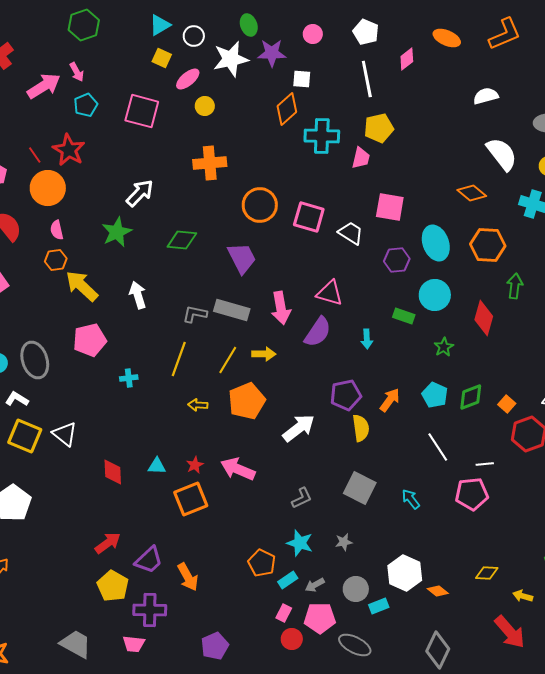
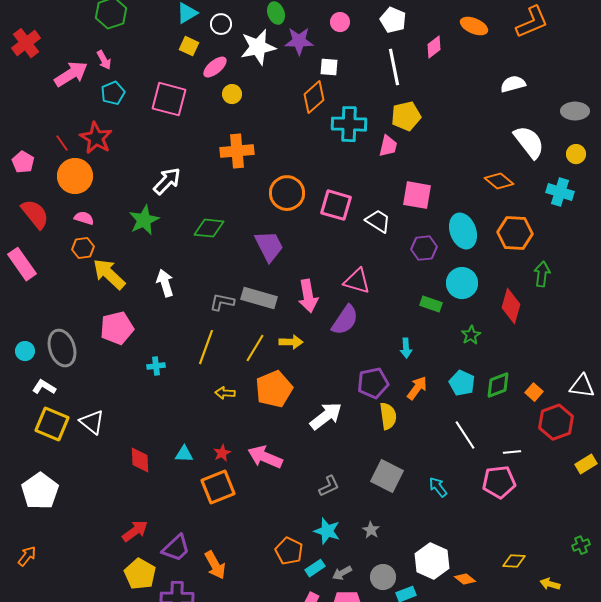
pink semicircle: (57, 230) -> (84, 218), turned 120
cyan arrow: (367, 339) -> (406, 348), moved
gray star: (344, 542) -> (371, 530), turned -30

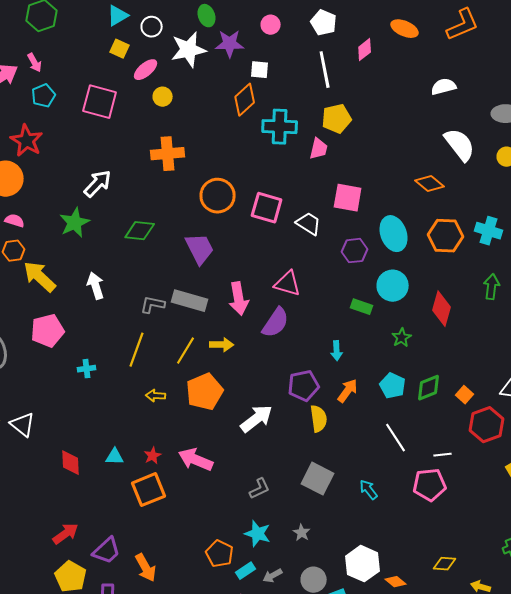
cyan cross: (560, 192) -> (489, 231), moved
green arrow: (542, 274) -> (492, 287), moved

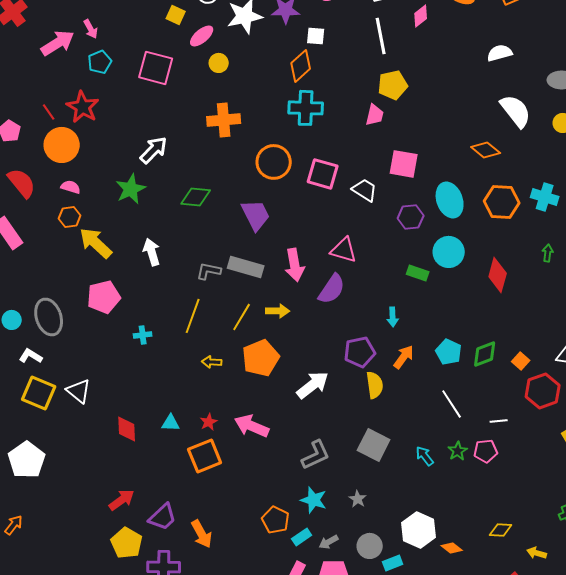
cyan cross: (280, 127) -> (306, 108), moved
green arrow: (492, 287) -> (548, 253), size x0.7
green star: (402, 338) -> (458, 451), moved
pink pentagon: (430, 485) -> (486, 451), size x0.7
gray L-shape: (260, 489) -> (316, 455), size x1.4

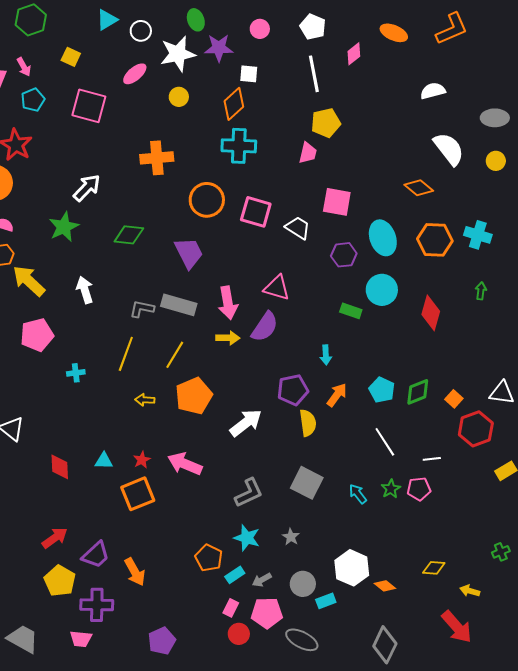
yellow square: (176, 15) -> (71, 57), moved
yellow circle: (219, 63) -> (179, 97), moved
yellow arrow: (278, 311) -> (228, 338), moved

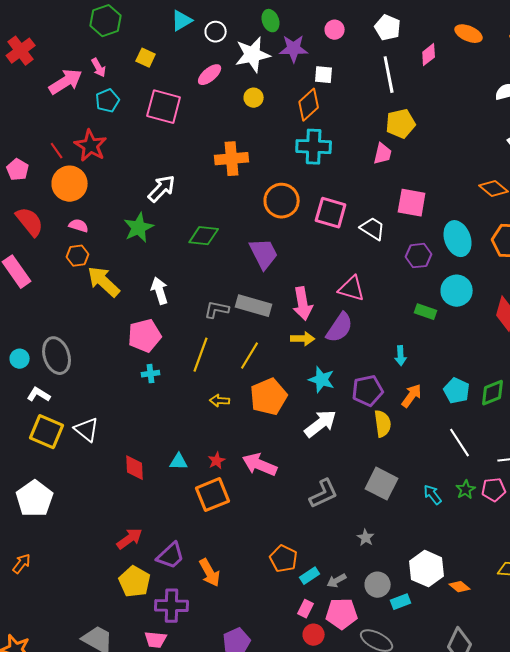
pink pentagon: (37, 335) -> (145, 336), moved
cyan star: (247, 538) -> (322, 380), moved

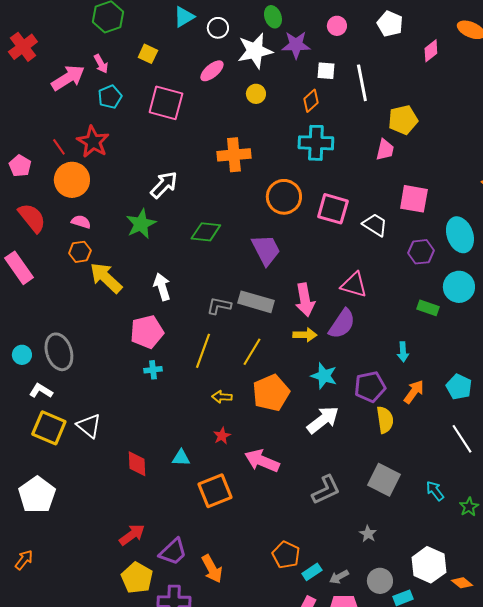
white line: (389, 75) -> (362, 83), moved
orange diamond: (309, 105) -> (311, 101), size x0.7
red star: (217, 461) -> (222, 436), moved
green star: (466, 490) -> (469, 507), moved

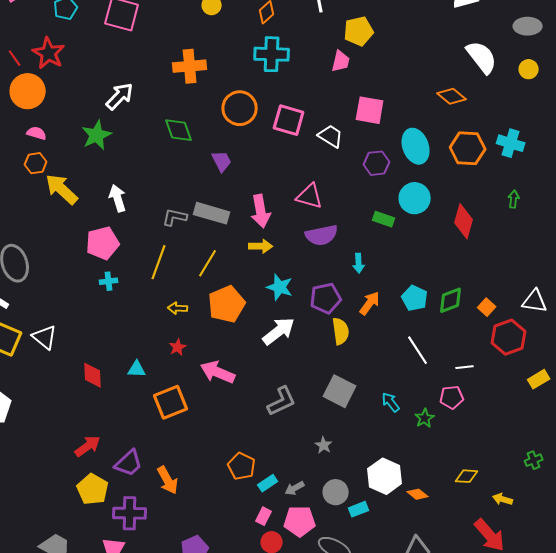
green diamond: (206, 232) -> (179, 130), moved, turned 64
purple trapezoid: (266, 250) -> (222, 161), size x0.7
purple semicircle: (342, 324) -> (322, 235), moved, turned 44

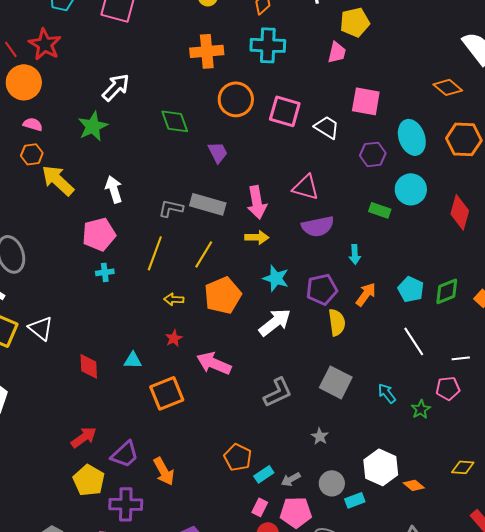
orange cross: (190, 66) -> (207, 51), moved

